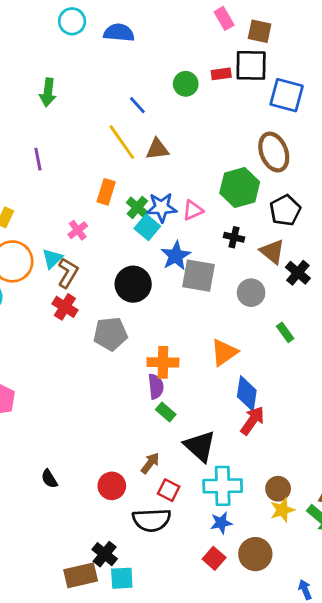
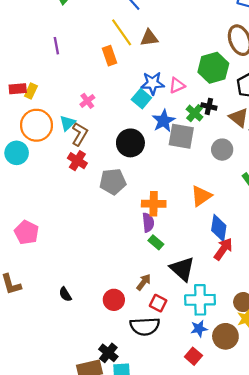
orange rectangle: (106, 192) -> (109, 56), moved, turned -36
green cross: (137, 207) -> (195, 113), moved
brown circle: (255, 554) -> (225, 336), moved

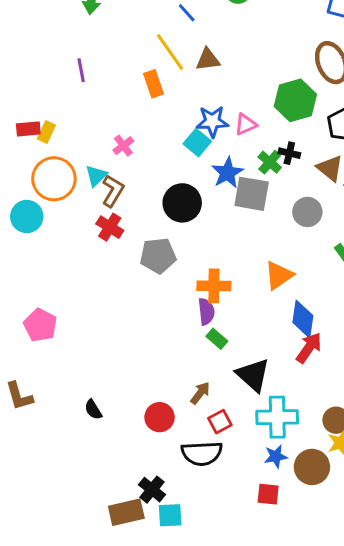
red square: (158, 303) -> (220, 422), turned 35
red square: (193, 356) -> (268, 494), turned -35

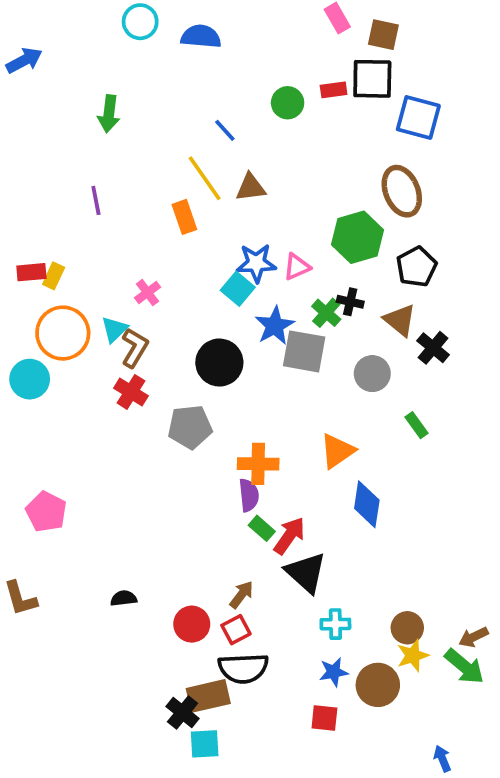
red arrow: (309, 348) -> (289, 536), moved
black semicircle: (93, 410) -> (124, 598), moved, turned 115
cyan cross: (277, 417) -> (335, 624), size x0.6
red square: (220, 422) -> (236, 630), moved
brown rectangle: (126, 512) -> (208, 696), moved

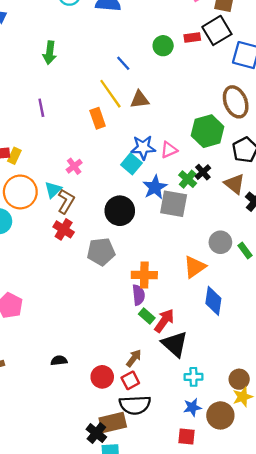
black square: (372, 79) -> (217, 30), turned -32
black cross: (350, 302) -> (203, 172), turned 35
gray circle: (372, 374) -> (220, 242), moved

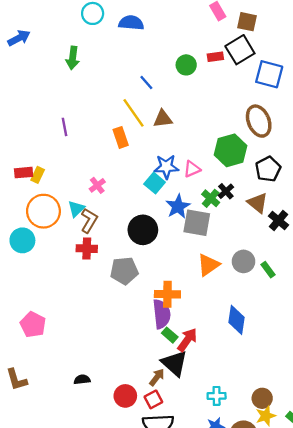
green arrow: (50, 53) -> (73, 58), moved
red cross: (64, 229) -> (87, 249), turned -30
orange triangle: (195, 267) -> (208, 265), moved
purple semicircle: (138, 295) -> (162, 314), size x1.4
black triangle: (175, 344) -> (174, 363), moved

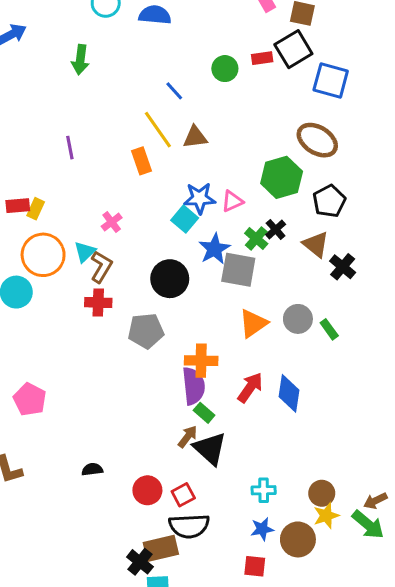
brown ellipse: (259, 121) -> (317, 140), turned -36
red arrow: (187, 340) -> (250, 387), moved
brown arrow: (157, 377) -> (188, 437), moved

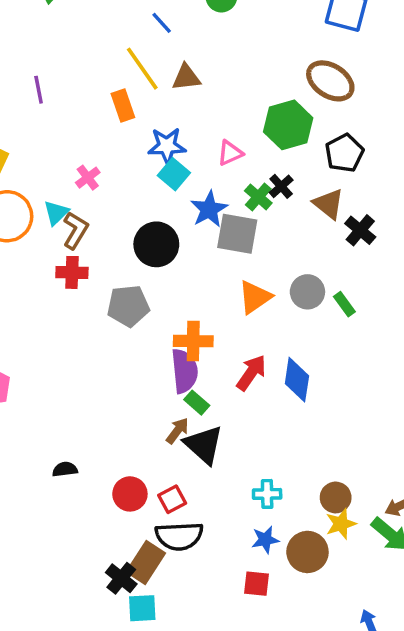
blue star: (200, 198) -> (167, 146), moved
brown rectangle: (161, 548) -> (146, 563), turned -44

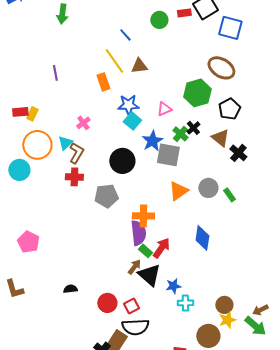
red arrow: (251, 373) -> (161, 248), moved
blue star: (265, 540) -> (173, 286), moved

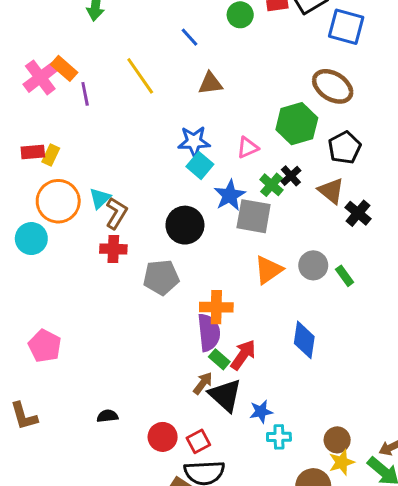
yellow line: (114, 61) -> (140, 76), moved
orange rectangle: (103, 82) -> (64, 68), moved, turned -30
pink cross: (83, 123) -> (40, 77), moved, size x1.6

